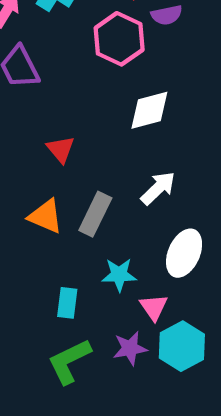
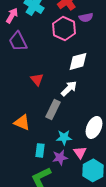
white arrow: (158, 188) -> (69, 88), moved
orange triangle: (46, 216) -> (22, 122), moved
purple star: (130, 348) -> (60, 157), moved

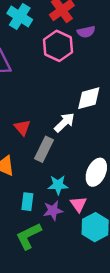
white diamond: (78, 61) -> (89, 98), moved
red triangle: (37, 79) -> (22, 128), moved

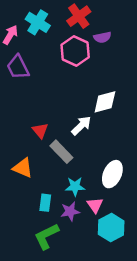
gray rectangle: (44, 149) -> (61, 152), turned -70

